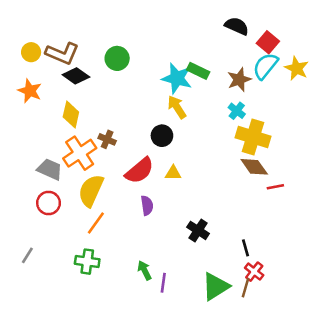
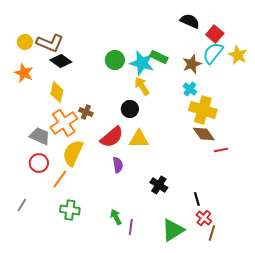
green circle: (117, 58) -> (115, 60), moved
yellow triangle: (173, 173) -> (139, 139), size x1.5
orange line: (96, 223) -> (60, 179), moved
brown line: (245, 288) -> (212, 233), moved

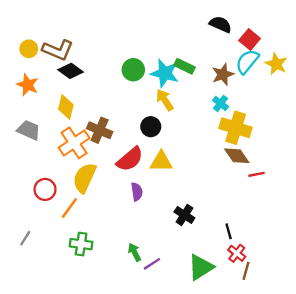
brown cross: (86, 112) -> (100, 130), size x1.5
gray trapezoid: (40, 136) -> (29, 130), moved
purple line: (131, 227) -> (152, 264), turned 49

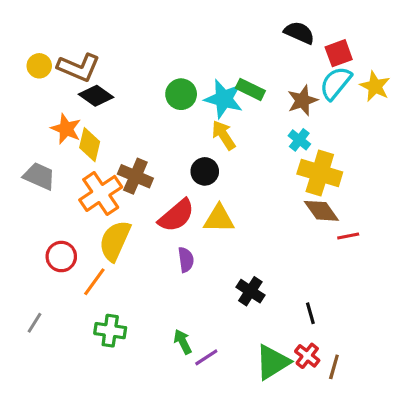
red square: (250, 40) -> (339, 53), turned 30
orange star: (28, 85) -> (66, 129), moved
red cross: (237, 253) -> (307, 356), moved

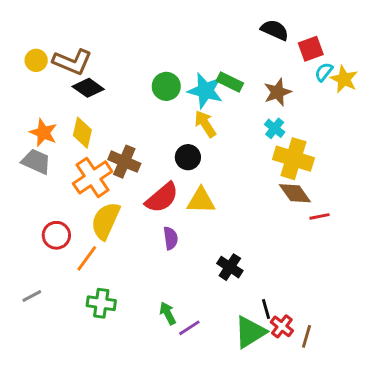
cyan semicircle: (336, 83) -> (324, 72), moved, size x0.6
orange star: (66, 129) -> (43, 133), moved
black line: (310, 313) -> (266, 309), moved
gray line: (35, 323) -> (32, 296), turned 30

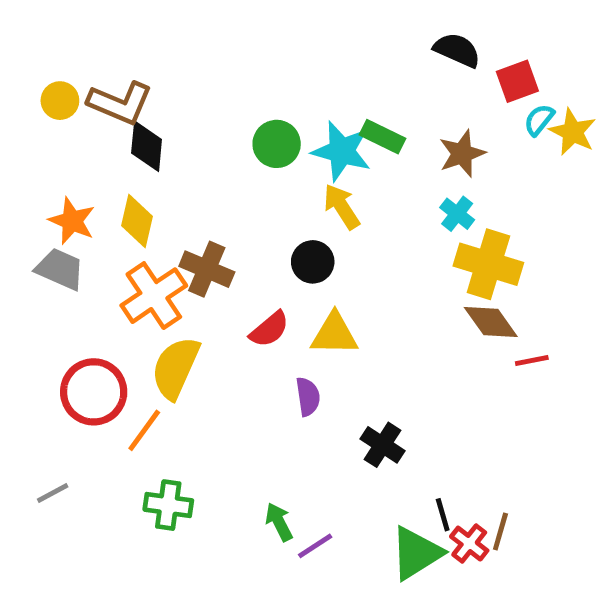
black diamond: (88, 88) -> (147, 146), turned 60
red semicircle: (162, 198) -> (269, 329), size x0.7
red circle: (56, 235) -> (94, 392), size x1.4
purple semicircle: (171, 238) -> (308, 397), moved
brown line: (306, 336) -> (500, 531), moved

